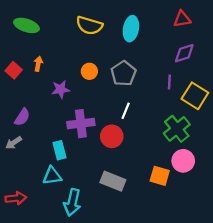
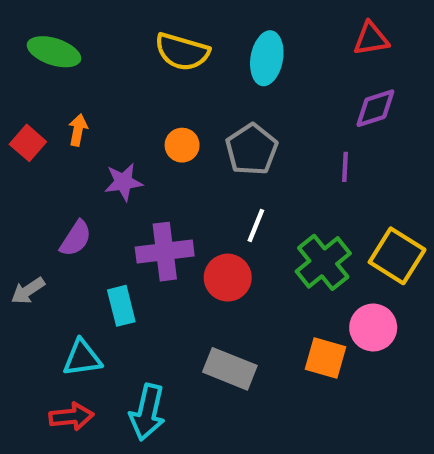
yellow square: (195, 96) -> (397, 256), moved
purple semicircle: (22, 117) -> (76, 238), moved
green cross: (177, 129) -> (323, 262), moved
cyan triangle: (52, 176) -> (82, 358), moved
red arrow: (16, 198) -> (71, 417), moved

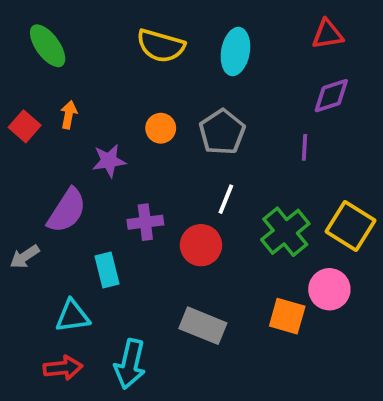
green ellipse: (54, 52) -> (48, 46), turned 36
purple semicircle: (76, 238) -> (67, 211), size x1.4
purple cross: (165, 252) -> (145, 222), size x0.7

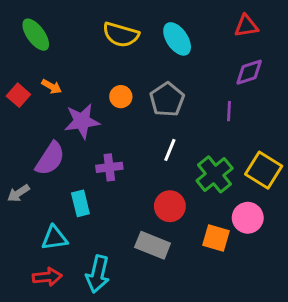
cyan ellipse: (235, 52) -> (177, 39), turned -44
orange arrow: (69, 115) -> (52, 87), turned 108
purple star: (109, 161) -> (82, 121), size x1.4
red circle: (201, 245) -> (170, 206), moved

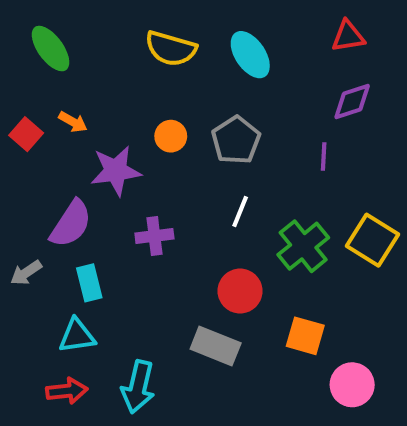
cyan rectangle: (80, 203) -> (89, 283), moved
pink circle: (248, 218) -> (352, 385), moved

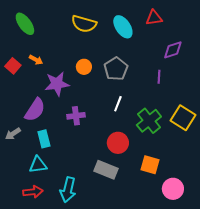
red triangle: (348, 36) -> (154, 18), moved

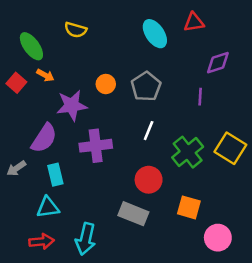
green ellipse: (25, 24) -> (31, 46), moved
yellow semicircle: (84, 24) -> (76, 30), moved, size x0.7
purple cross: (76, 116) -> (96, 146), size x1.4

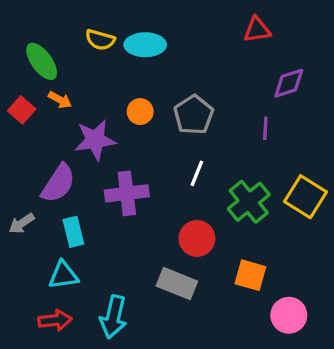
cyan ellipse: (155, 34) -> (145, 45), moved, turned -56

